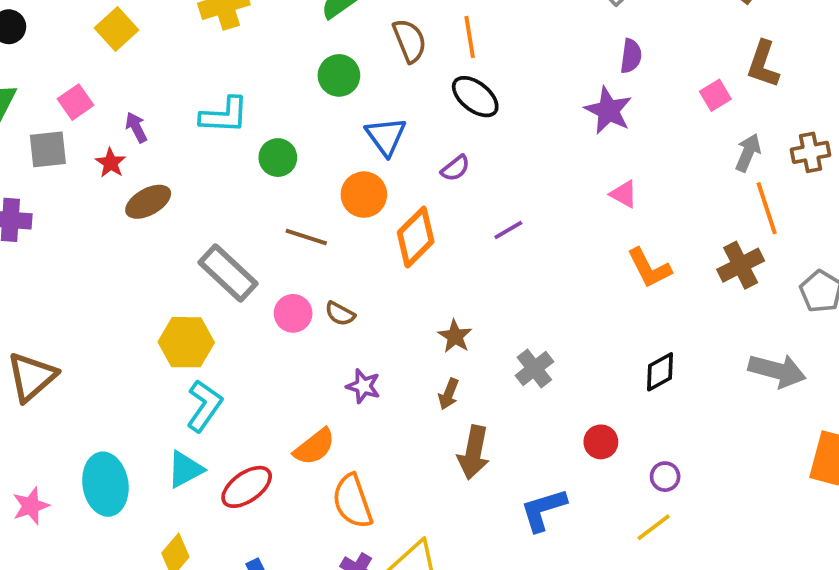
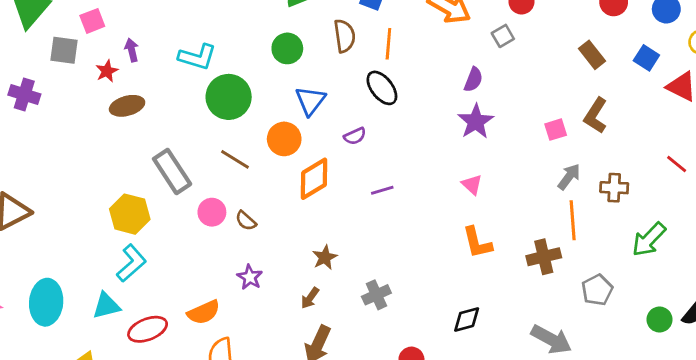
purple semicircle: (631, 56) -> (473, 80), moved
green circle: (278, 158) -> (229, 97), size x1.6

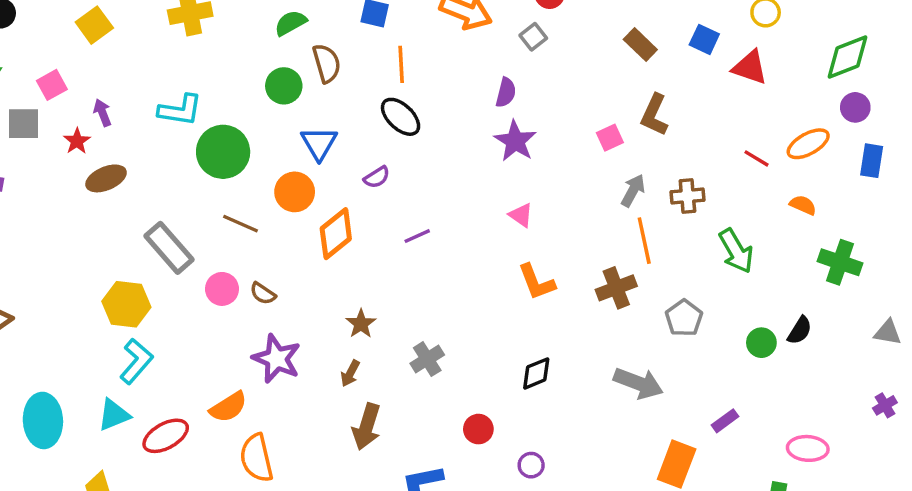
brown semicircle: (344, 36) -> (327, 63), moved
green arrow: (649, 239) -> (736, 251), turned -66
purple star: (250, 277) -> (277, 359), size x1.6

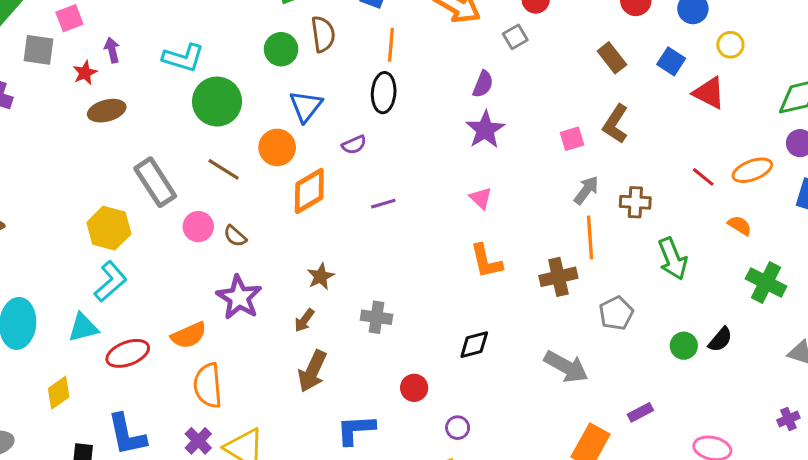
black ellipse: (401, 117) -> (384, 93), turned 42
gray cross: (427, 359) -> (376, 317), turned 32

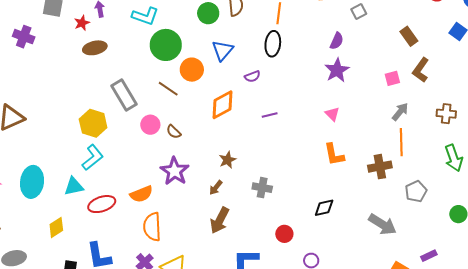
brown rectangle: (612, 58) -> (409, 36), moved
orange circle: (277, 147) -> (192, 70), moved
brown cross: (635, 202) -> (446, 114), moved

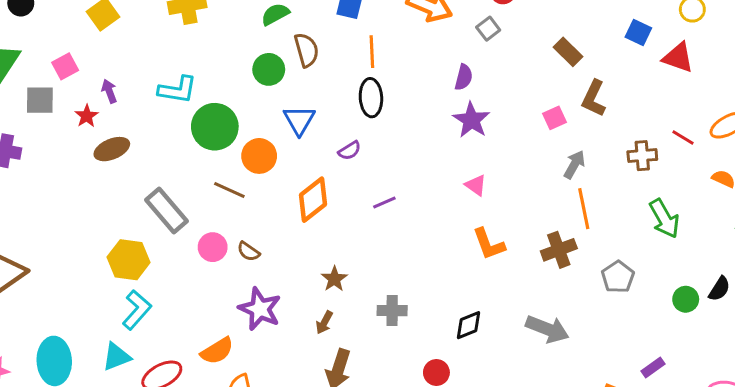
black diamond: (324, 208) -> (468, 325), moved
gray arrow: (382, 224) -> (547, 329), moved

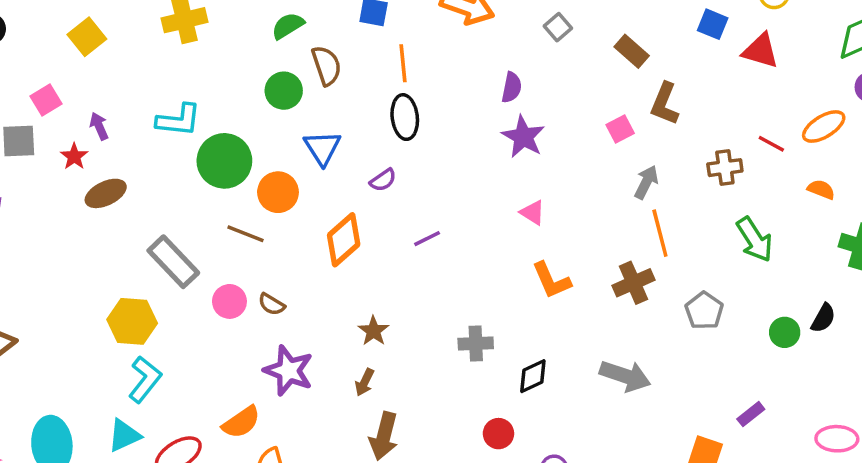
gray square: (488, 29) -> (558, 27), moved
gray cross: (392, 311) -> (476, 343), moved

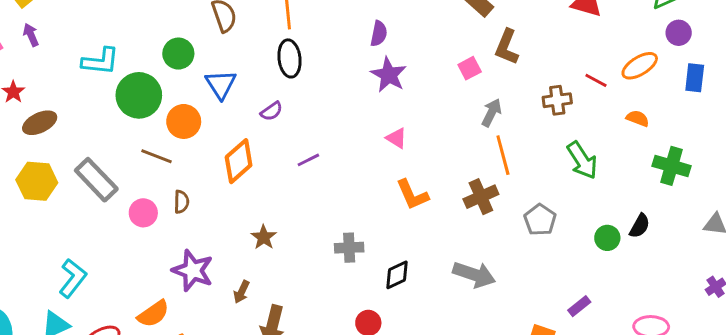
green circle: (284, 91) -> (178, 54), moved
purple arrow: (99, 126) -> (31, 35), moved
brown semicircle: (272, 304) -> (181, 202), moved, turned -120
yellow hexagon: (132, 321) -> (37, 181), moved
brown arrow: (365, 382) -> (241, 292), moved

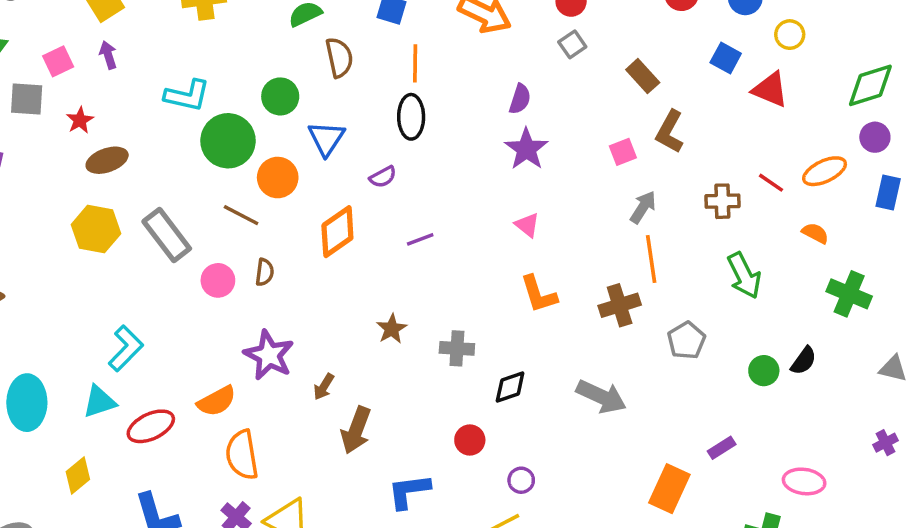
brown star: (264, 237) -> (392, 329), moved

